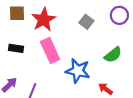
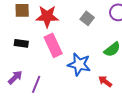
red star: (44, 20) -> (47, 16), turned 30

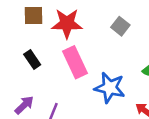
black rectangle: (21, 43) -> (32, 60), turned 48

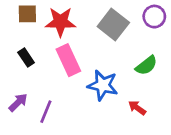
gray square: (120, 26) -> (113, 24), size x1.6

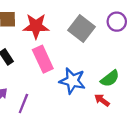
green semicircle: (146, 65) -> (110, 79), moved

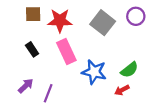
red arrow: (102, 100) -> (122, 90), turned -64

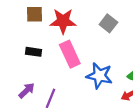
gray square: (103, 23) -> (108, 23), size x0.7
black rectangle: (32, 49) -> (33, 52), turned -48

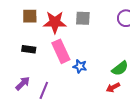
gray square: (108, 23) -> (83, 18), moved, turned -35
blue star: (99, 76) -> (80, 66), moved, size x0.6

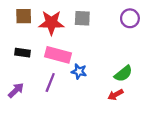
pink rectangle: (61, 51) -> (58, 55), turned -50
purple line: (44, 90) -> (50, 83), moved

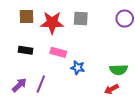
pink rectangle: (58, 55) -> (58, 52), size x0.7
green semicircle: (123, 74) -> (119, 70), turned 36
purple line: (50, 83) -> (41, 84), moved

